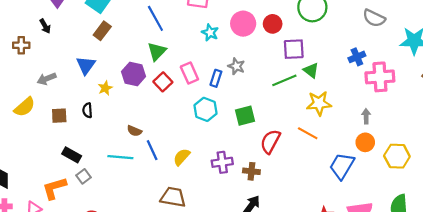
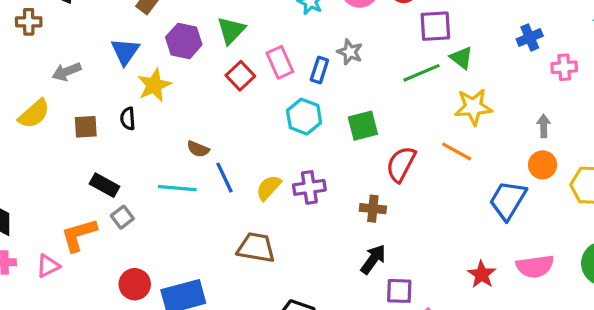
purple hexagon: (134, 74) -> (184, 41), moved
pink cross: (380, 77) -> (564, 67), size x0.6
yellow star: (105, 88) -> (154, 85), size x1.5
purple cross: (222, 162) -> (309, 187), moved

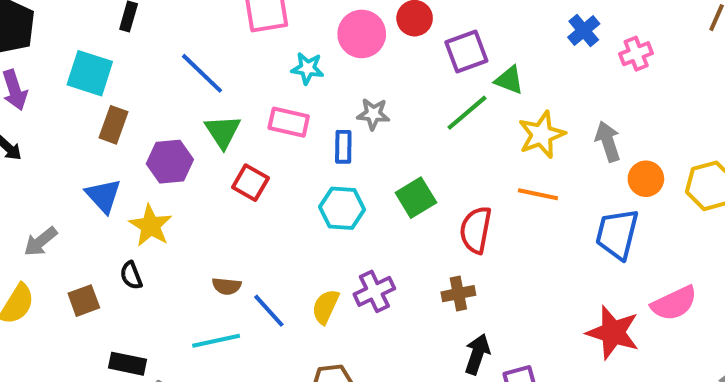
pink rectangle: (280, 62) -> (289, 122), moved, turned -36
gray arrow: (544, 126) -> (608, 141), moved, size x1.4
red star: (482, 274) -> (613, 333), size x1.5

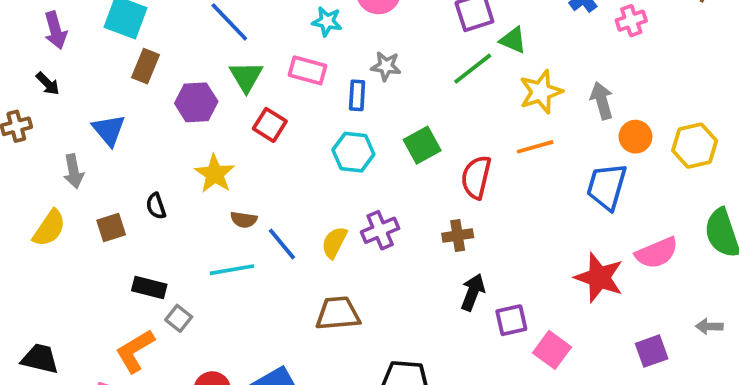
orange line: (538, 194) -> (535, 147), turned -30
blue triangle: (103, 196) -> (109, 130), moved
yellow star: (151, 226) -> (215, 174), moved
gray arrow: (41, 241) -> (74, 171), turned -64

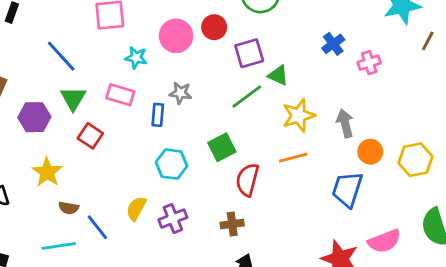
green square: (422, 145) -> (222, 147), moved
cyan hexagon: (353, 152) -> (172, 164), moved
yellow semicircle: (334, 242) -> (136, 208), moved

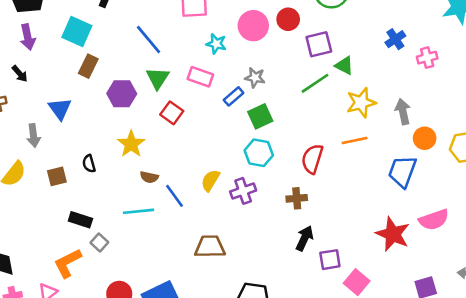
blue rectangle: (158, 115) -> (234, 96), turned 42
green square: (222, 147) -> (260, 116), moved
cyan hexagon: (172, 164) -> (259, 153), moved

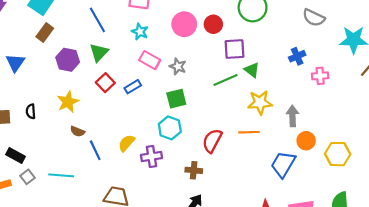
cyan star: (216, 44) -> (140, 32), moved
pink rectangle: (200, 77) -> (150, 60), moved
blue rectangle: (234, 96) -> (133, 87), moved
cyan line: (139, 211) -> (61, 175), moved

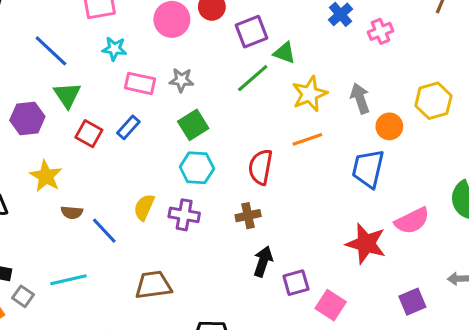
yellow hexagon: (338, 154) -> (433, 101), moved
purple cross: (151, 156) -> (184, 215), turned 36

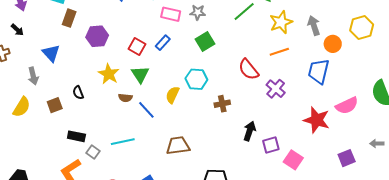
green triangle: (67, 95) -> (140, 74), moved
red semicircle: (261, 167) -> (249, 69), turned -50
cyan hexagon: (197, 168) -> (196, 79), moved
purple cross: (184, 215) -> (276, 89), moved, turned 30
brown cross: (248, 216) -> (222, 104), moved

